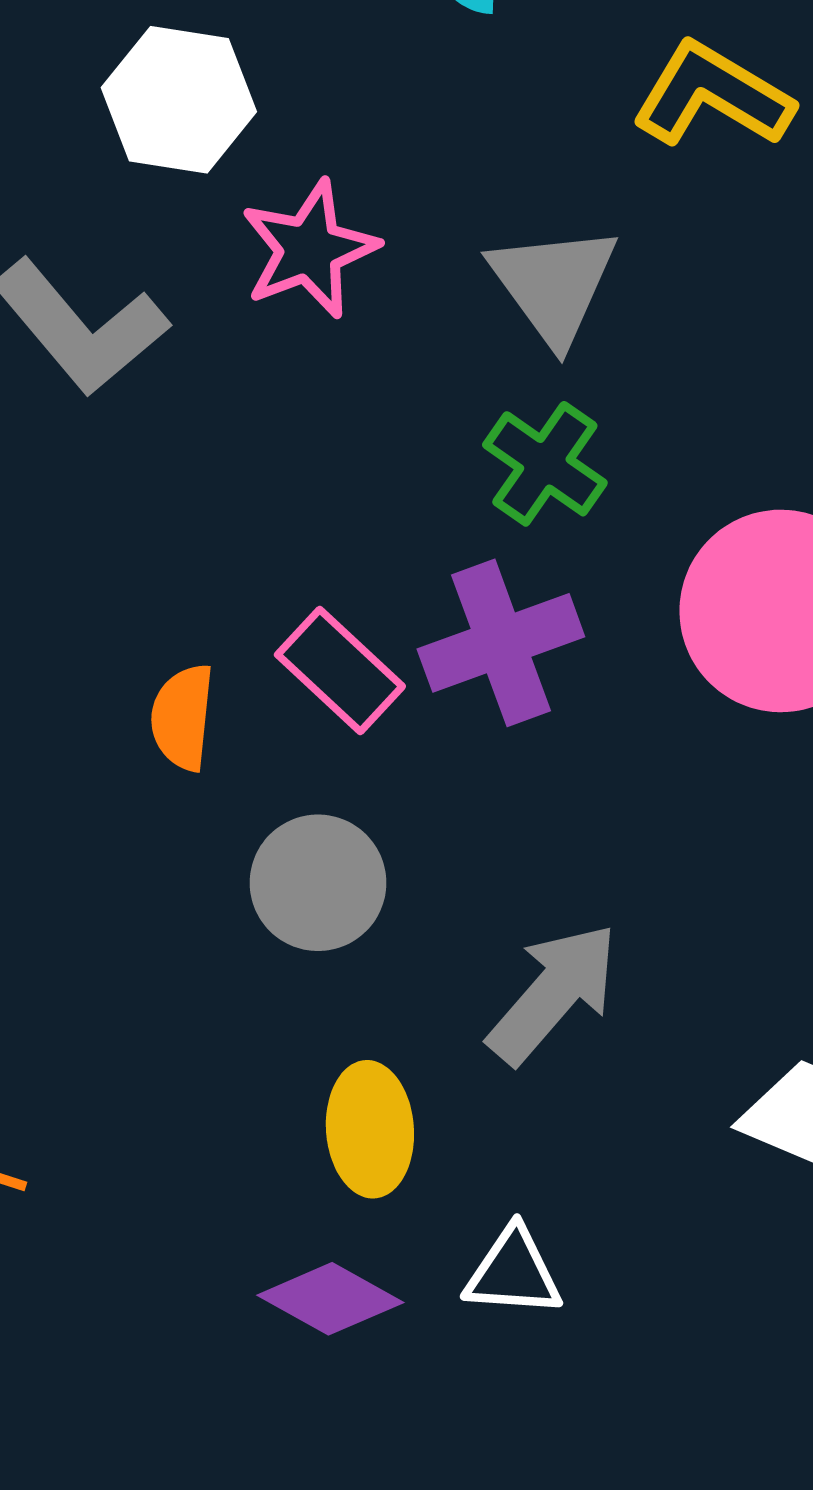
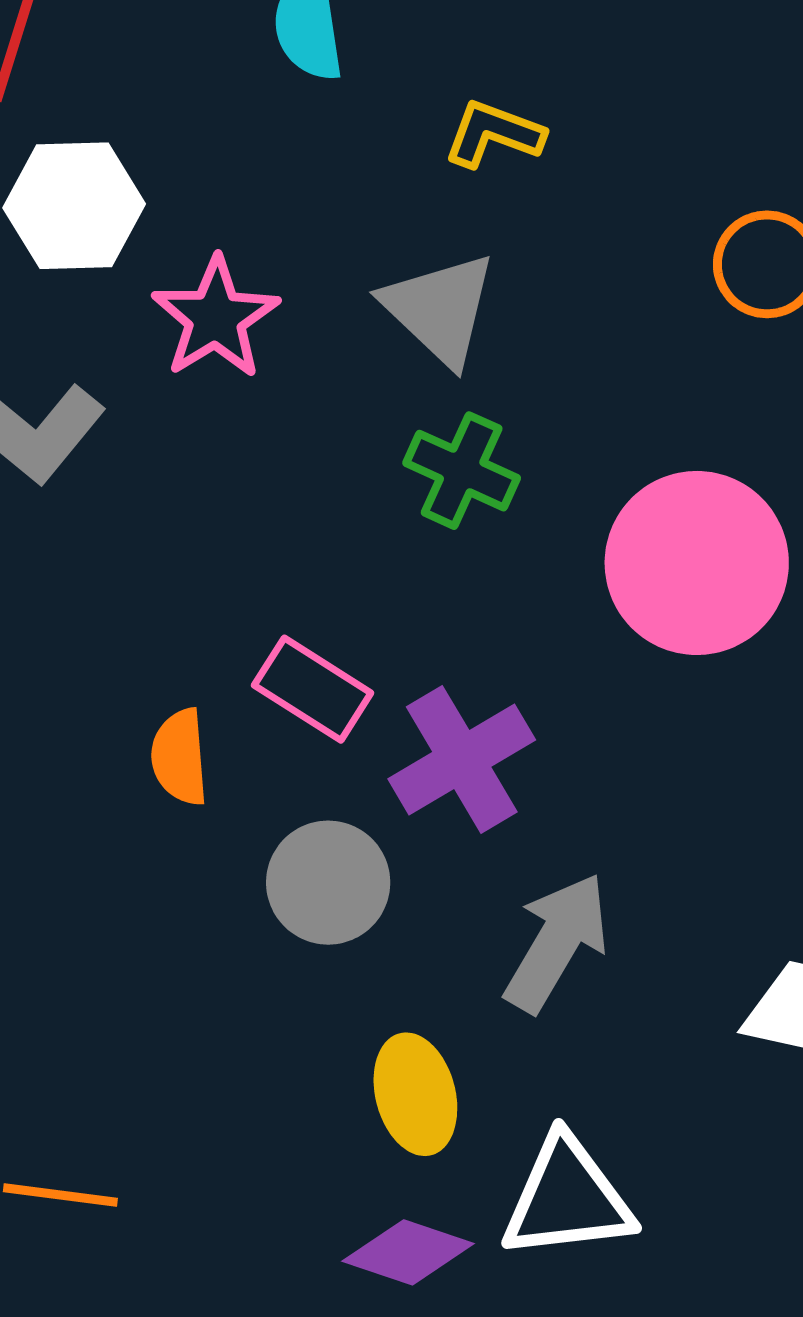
yellow L-shape: (712, 95) -> (494, 134), moved, size x0.7
purple cross: (501, 643) -> (462, 759), moved
white triangle: (513, 1272) -> (567, 1198), size x1.5

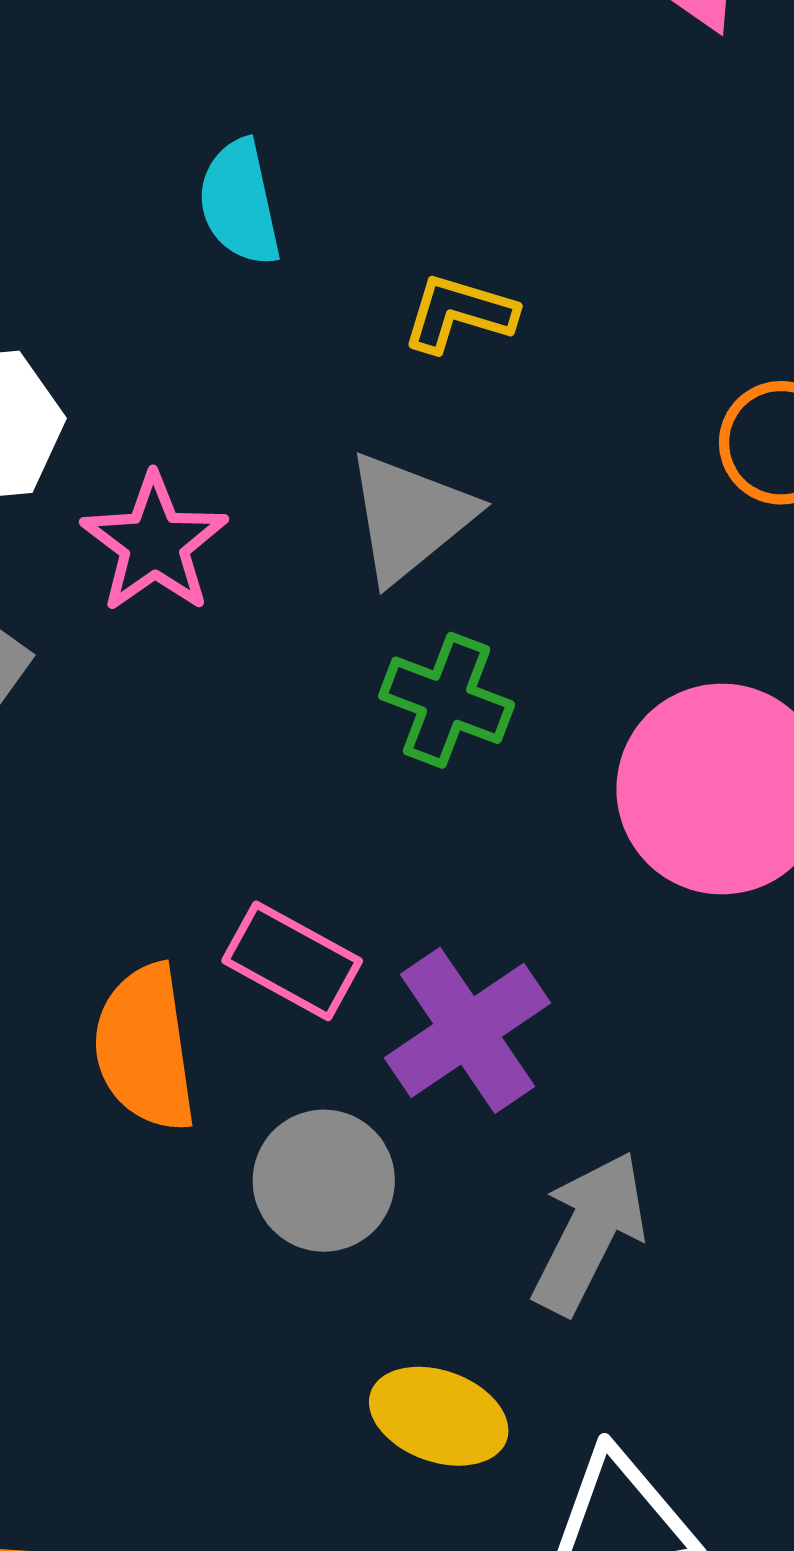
gray triangle: (440, 309) -> (410, 517), turned 41
orange semicircle: (180, 757) -> (145, 1048), size x1.5
yellow ellipse: (415, 1094) -> (439, 1416), turned -52

